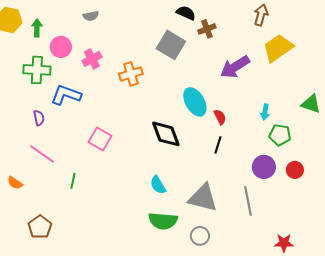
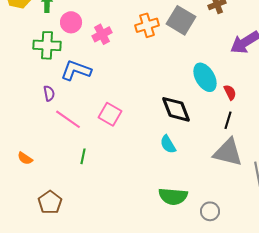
orange cross: (131, 74) -> (147, 25), moved
pink line: (42, 154) -> (68, 119), moved
cyan semicircle: (158, 185) -> (168, 144), moved
gray triangle: (203, 198) -> (228, 152), moved

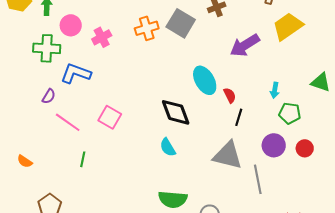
purple semicircle: (49, 93) -> (49, 96), turned 42
black line: (228, 120) -> (239, 117), moved

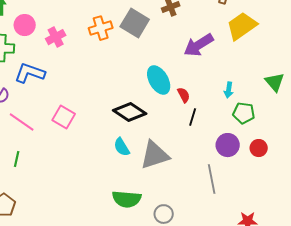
green triangle: (321, 82) -> (275, 82), turned 30
black diamond: (176, 112) -> (130, 112), turned -36
gray triangle: (228, 155) -> (155, 155), moved, turned -32
green line: (83, 159) -> (17, 159), moved

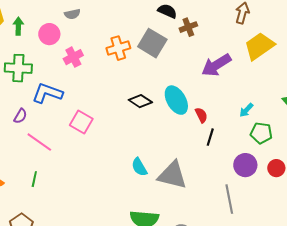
pink circle: (25, 25) -> (49, 34), moved
cyan arrow: (229, 90) -> (246, 110), turned 35
black diamond: (130, 112) -> (140, 101), moved, size x0.7
pink square: (64, 117) -> (81, 122), moved
gray triangle: (155, 155) -> (172, 175), turned 32

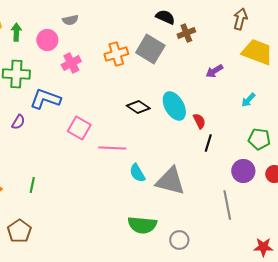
yellow trapezoid: (259, 46) -> (257, 52), turned 56
purple arrow: (216, 65) -> (214, 71), size x0.6
cyan arrow: (246, 110) -> (248, 100), moved
pink line: (39, 142) -> (112, 148), moved, turned -32

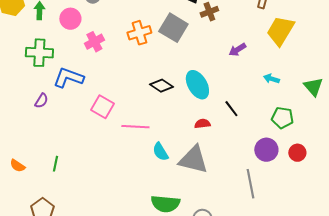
yellow trapezoid: (257, 52) -> (280, 31), turned -80
cyan arrow: (248, 100) -> (271, 79), turned 63
red semicircle: (199, 121) -> (202, 124), moved, turned -70
black line: (208, 143) -> (231, 109), moved, turned -54

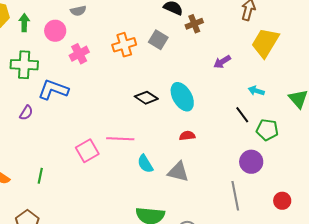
gray square: (173, 28) -> (158, 40), size x0.7
pink square: (102, 107) -> (87, 151), moved, turned 30
black line: (231, 109) -> (242, 115), moved
red circle: (297, 153) -> (282, 201), moved
gray triangle: (193, 160) -> (178, 172), size x0.7

